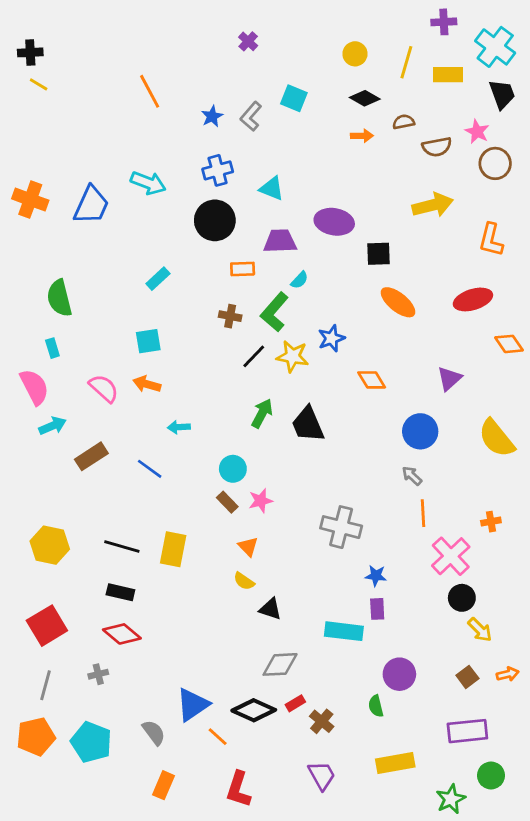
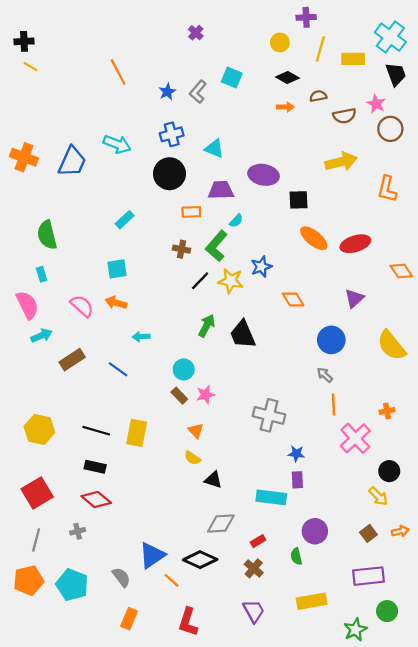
purple cross: (444, 22) -> (306, 17), moved
red ellipse: (473, 299) -> (355, 244), moved
black circle: (462, 598) -> (389, 471), moved
red rectangle: (295, 703) -> (258, 541), moved

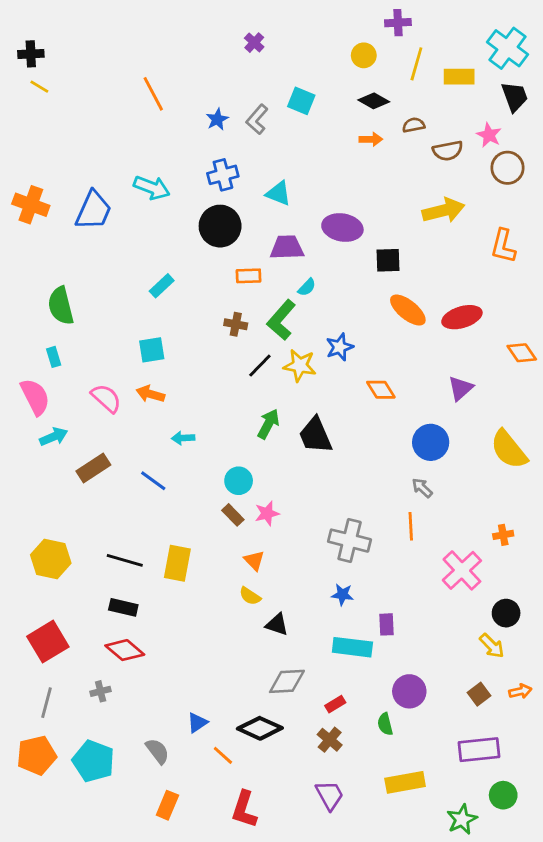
orange line: (333, 404) -> (411, 526), moved
blue star: (296, 454) -> (342, 595), moved
blue triangle: (152, 555) -> (197, 723), size x0.6

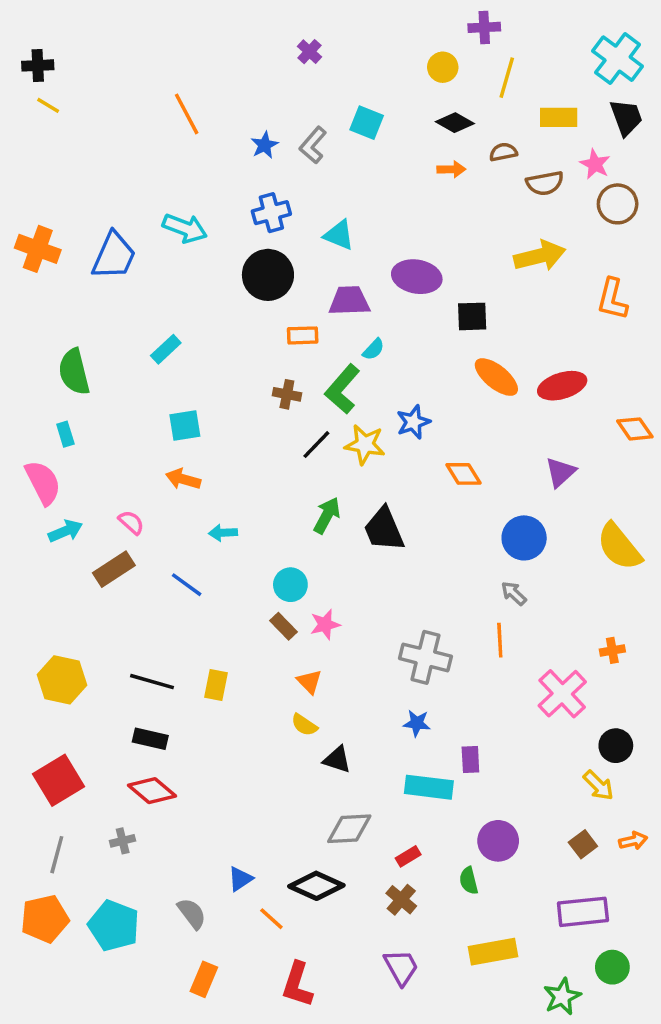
yellow rectangle: (459, 77) -> (559, 117), moved
cyan rectangle: (162, 286) -> (166, 349), moved
pink semicircle: (106, 398) -> (131, 522), moved, size x0.7
yellow rectangle: (177, 563) -> (216, 685), size x0.7

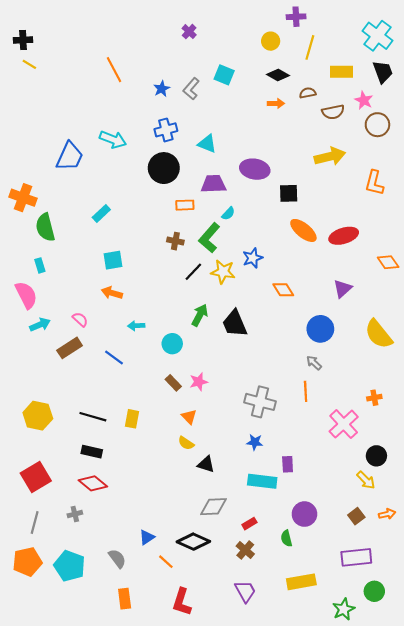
orange cross: (38, 249) -> (23, 198), moved
cyan circle: (290, 585) -> (172, 344), moved
orange rectangle: (204, 979) -> (125, 599), turned -30

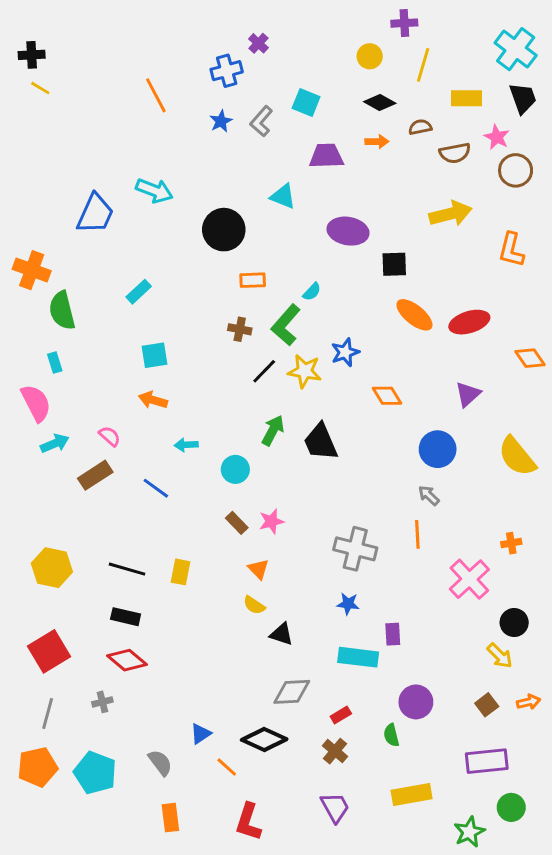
blue cross: (166, 130) -> (227, 71), moved
purple trapezoid: (213, 184) -> (326, 156), moved

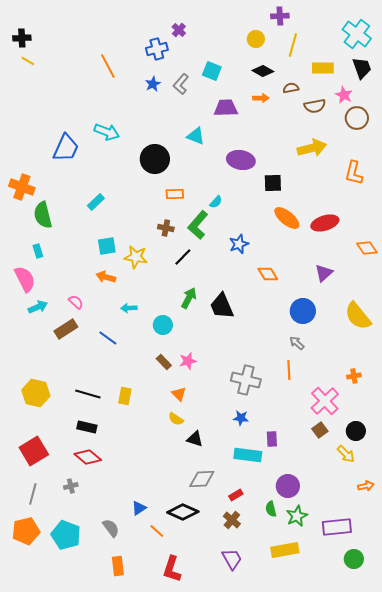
yellow star: (305, 371) -> (136, 257), moved
brown square: (487, 705) -> (320, 430), moved
green star: (469, 832) -> (297, 516), moved

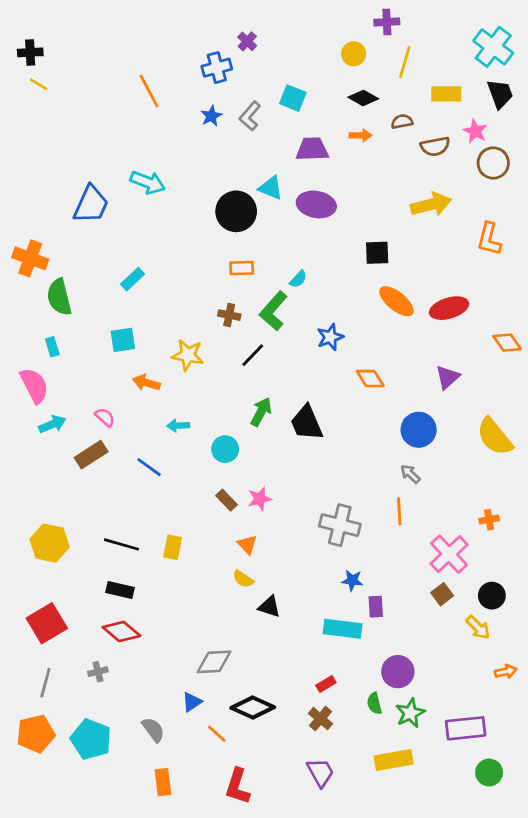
black circle: (155, 159) -> (236, 211), moved
purple ellipse: (241, 160) -> (316, 204), moved
cyan square: (107, 246) -> (123, 340), moved
blue star: (241, 418) -> (352, 580), moved
gray diamond: (202, 479) -> (214, 662), moved

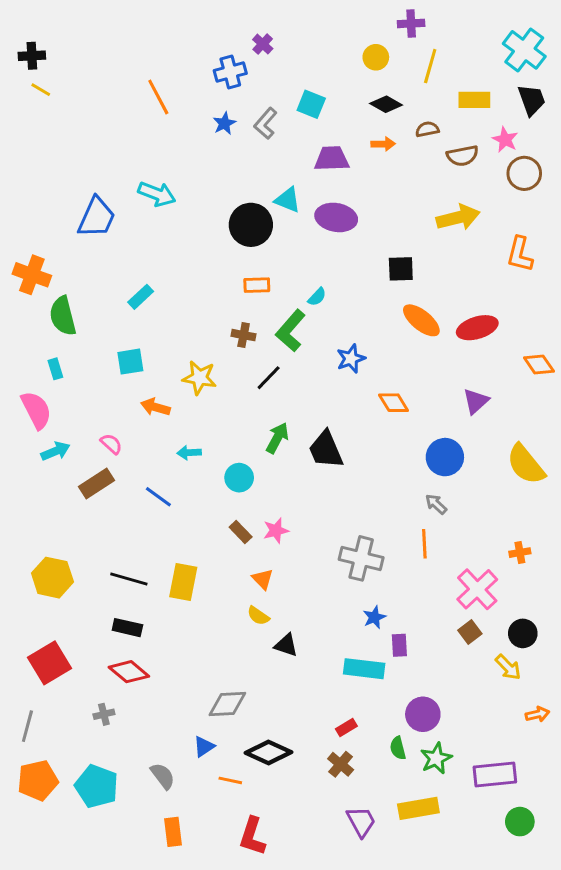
yellow rectangle: (173, 547) -> (183, 582), size x1.4
blue star: (352, 580) -> (374, 617), turned -30
gray line: (45, 683) -> (27, 726), moved
orange line: (217, 734) -> (230, 780), turned -30
purple trapezoid: (320, 772) -> (361, 822), moved

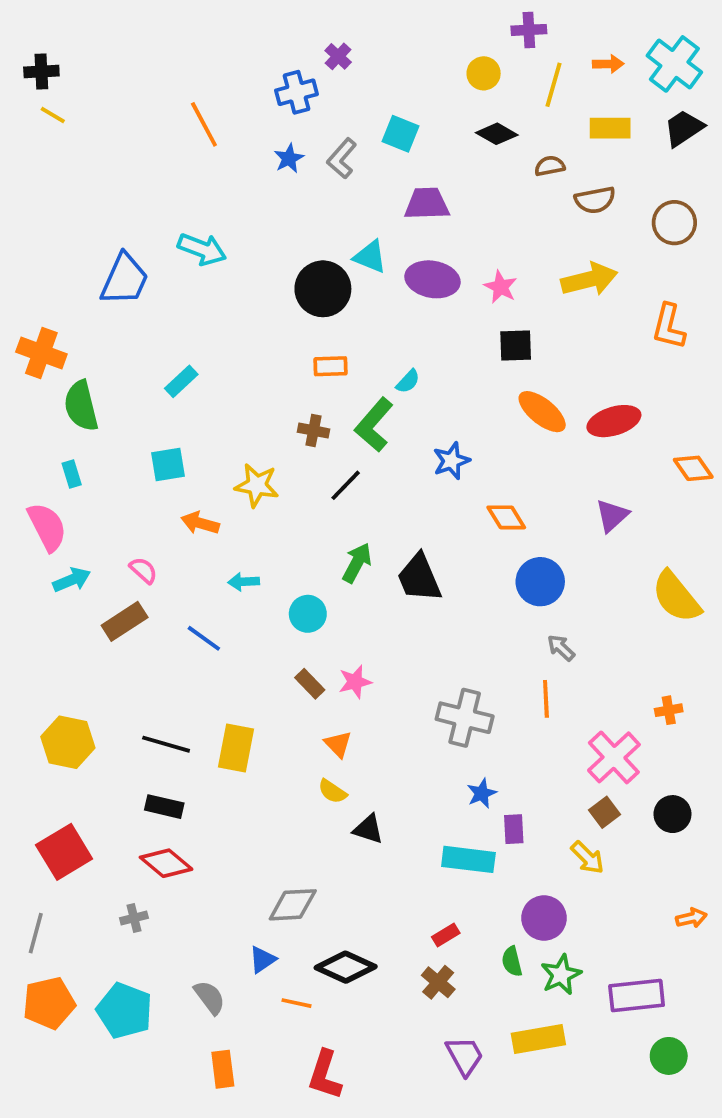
black trapezoid: (532, 100) -> (684, 128), turned -104
pink star: (505, 140) -> (501, 287), moved
orange arrow: (383, 144) -> (608, 64), moved
blue circle: (445, 457) -> (540, 582), moved
yellow arrow: (508, 667) -> (587, 858), moved

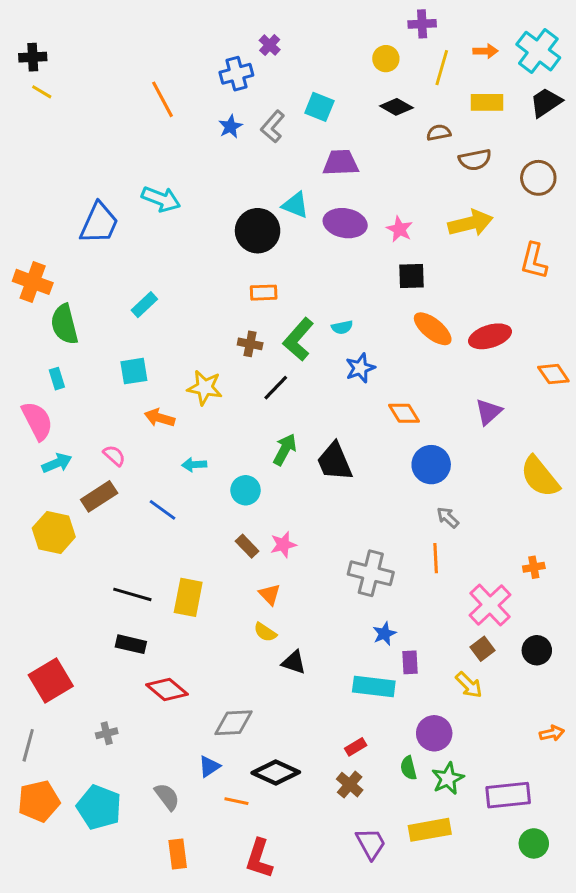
cyan semicircle: (408, 381) -> (342, 327), moved, turned 35
yellow hexagon: (68, 742) -> (54, 533), moved
red diamond: (166, 863) -> (167, 689), moved

